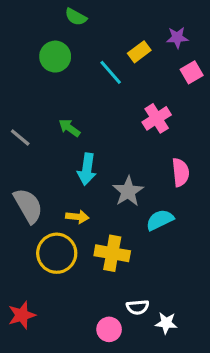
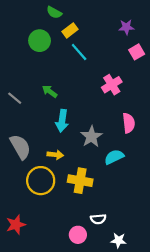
yellow rectangle: (139, 52) -> (70, 30), moved
white star: (166, 323) -> (119, 240), moved

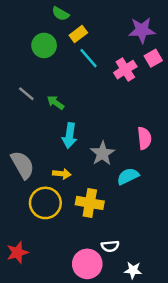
purple star: (126, 27) -> (142, 30), size x1.5
pink cross: (112, 85) -> (125, 70), moved
gray line: (15, 98) -> (26, 94), moved
pink circle: (78, 235) -> (87, 264), size x1.5

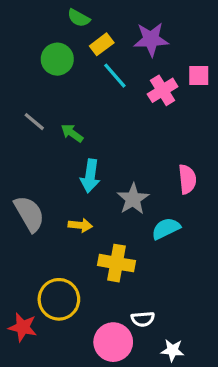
purple star: (142, 30) -> (151, 39), moved
pink square: (153, 58) -> (199, 76), turned 30
yellow circle: (45, 203) -> (59, 299), moved
red star: (17, 252) -> (23, 327), turned 30

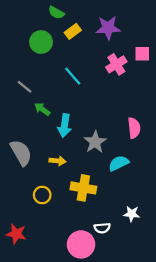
cyan line: (115, 76) -> (73, 76), moved
green arrow: (72, 133) -> (42, 109), moved
yellow circle: (59, 299) -> (42, 195), moved, size x0.6
white star: (172, 350) -> (132, 214), moved

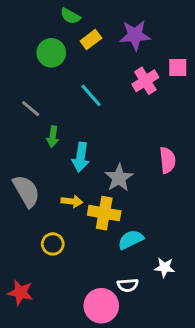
green arrow: (42, 109) -> (53, 137), turned -119
cyan semicircle: (119, 163) -> (131, 240), moved
yellow cross: (83, 188) -> (104, 213), moved

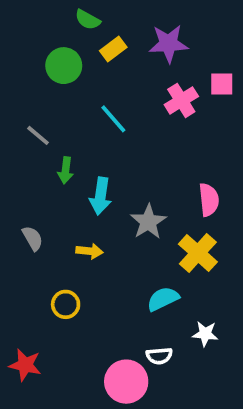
gray semicircle: (26, 191) -> (33, 238), size x0.6
yellow cross: (104, 213) -> (198, 253), moved, turned 32

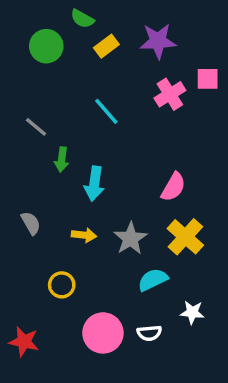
green circle: (64, 66) -> (46, 46), moved
pink semicircle: (209, 200) -> (173, 187), moved, turned 36
gray star: (148, 222) -> (130, 239), moved
pink circle: (126, 382) -> (103, 333), moved

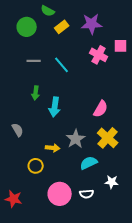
pink cross: (170, 94) -> (99, 55), turned -30
gray line: (36, 127) -> (34, 61), moved, turned -40
yellow arrow: (84, 235) -> (53, 148), moved

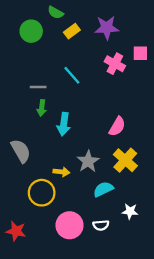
gray line: (34, 61) -> (38, 87), moved
gray semicircle: (18, 130) -> (21, 151), size x1.5
yellow circle: (36, 166) -> (42, 193), size x1.5

